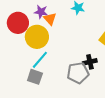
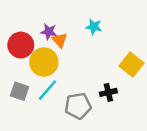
gray pentagon: (78, 73) -> (78, 106), moved
gray square: (35, 77) -> (20, 91), moved

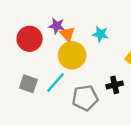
cyan star: (94, 27) -> (100, 34), moved
yellow circle: (44, 62) -> (72, 55), moved

